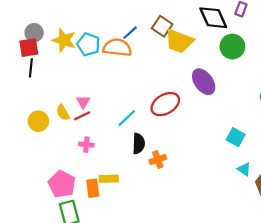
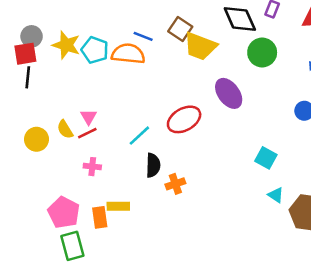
blue line: (130, 33) -> (143, 36), turned 63

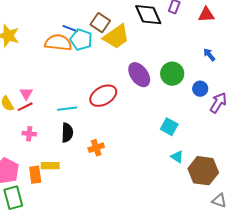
yellow trapezoid: (200, 46) -> (116, 37), turned -56
cyan pentagon: (95, 50) -> (81, 40), moved
green circle: (262, 52) -> (172, 74), moved
cyan line: (139, 136) -> (67, 109), turned 36
black semicircle: (153, 165) -> (67, 133), moved

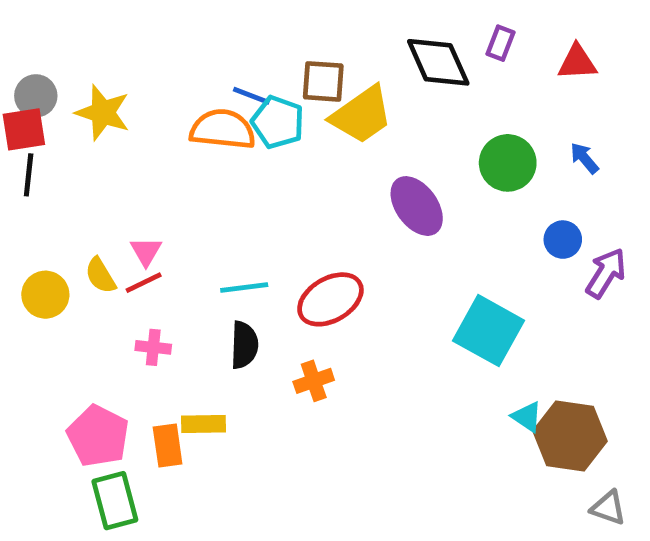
brown square: (100, 23) -> (323, 81), turned -30
green circle: (172, 74) -> (508, 163), moved
red ellipse: (103, 96) -> (330, 299), moved
cyan square: (169, 127) -> (489, 331), size x1.6
cyan triangle: (177, 157) -> (527, 417), moved

